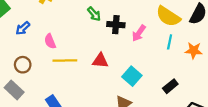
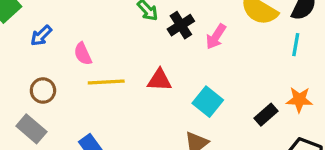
black cross: (116, 25) -> (181, 25), turned -35
cyan line: (170, 42) -> (296, 45), moved
orange star: (194, 50) -> (299, 100), moved

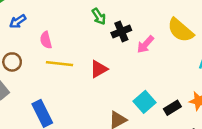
red triangle: (159, 80) -> (99, 69), turned -42
cyan square: (208, 102) -> (145, 102), moved

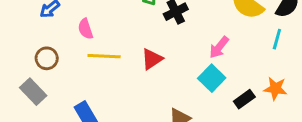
pink arrow: (145, 44) -> (219, 47), moved
cyan square: (145, 102) -> (212, 78), moved

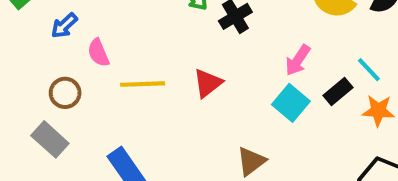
pink semicircle: (86, 29) -> (98, 53), moved
cyan line: (277, 39) -> (369, 70), moved, turned -54
black rectangle: (244, 99) -> (338, 92), moved

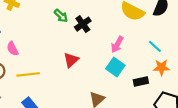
yellow line: (143, 84) -> (28, 74), moved
black rectangle: (338, 92) -> (141, 81), moved, turned 32

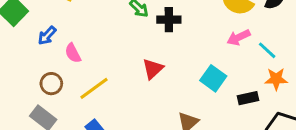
black cross: (83, 24) -> (169, 20), turned 35
pink arrow: (117, 44) -> (239, 37), moved, turned 35
yellow line: (28, 74) -> (94, 88), turned -30

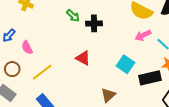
red triangle: (153, 69) -> (83, 58), turned -49
black rectangle: (248, 98) -> (150, 78), size x1.5

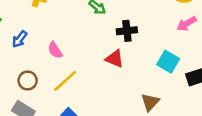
black cross: (94, 23) -> (127, 31), moved
pink semicircle: (27, 48) -> (55, 50), moved

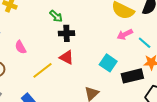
black cross: (127, 31) -> (67, 33), moved
yellow line: (65, 81) -> (43, 70), moved

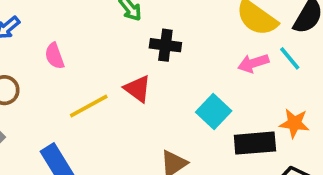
black cross: (67, 33) -> (165, 45), moved
cyan line: (145, 43) -> (290, 58), moved

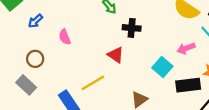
pink arrow: (253, 63) -> (186, 48), moved
yellow line: (89, 106) -> (93, 83), moved

